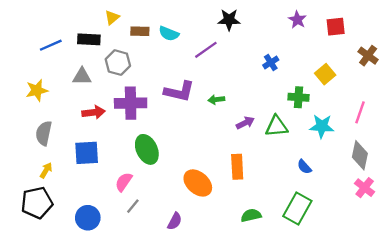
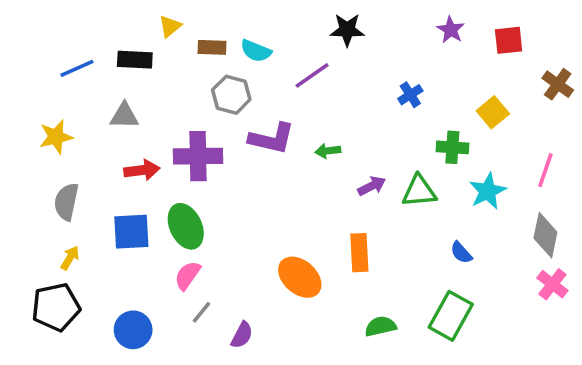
gray hexagon: (118, 63) -> (231, 95), moved
cyan star: (322, 126) -> (488, 191), turned -30
green ellipse: (147, 149) -> (186, 226), moved
purple semicircle: (175, 221) -> (242, 335), moved

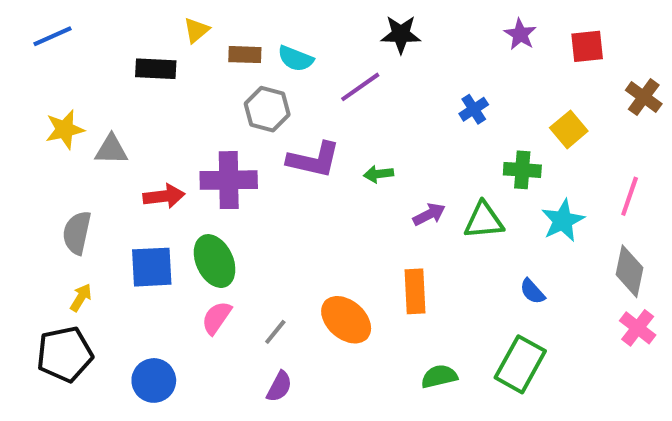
blue line: (77, 68) -> (53, 36), moved
gray triangle: (124, 116) -> (111, 150), moved
yellow star: (56, 137) -> (65, 129), moved
gray line: (202, 312) -> (275, 332), moved

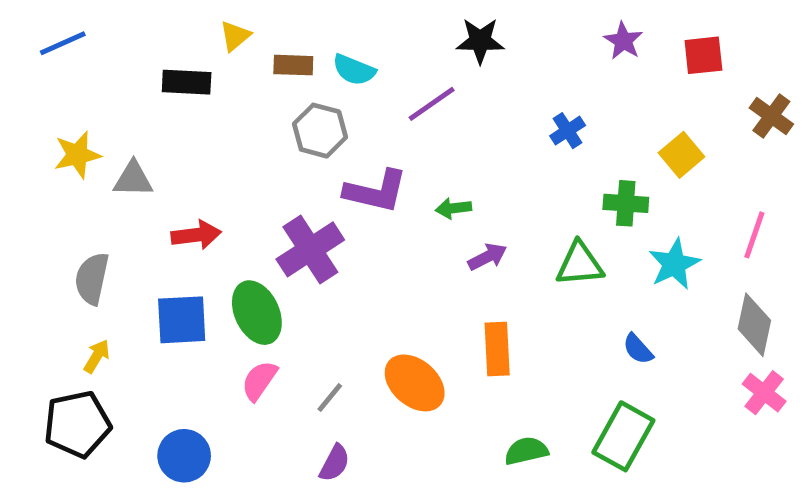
purple cross: (229, 180) -> (310, 249), moved, turned -32
purple arrow: (429, 214) -> (487, 257), moved

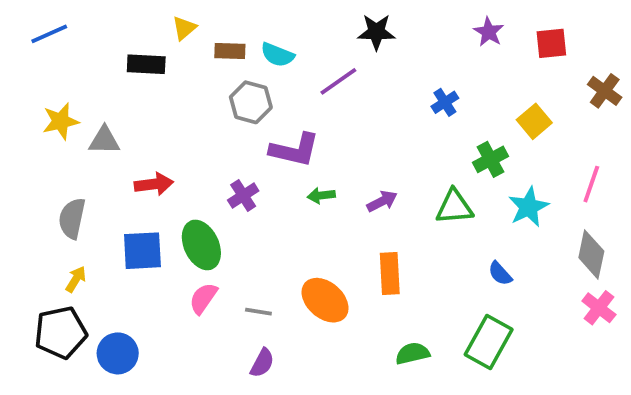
green cross: (626, 203) -> (491, 159), turned -32
green arrow: (453, 208) -> (321, 196), moved
purple cross: (310, 249) -> (243, 196), size x0.6
gray line: (330, 398) -> (258, 312), turned 60
blue circle: (184, 456) -> (118, 353), moved

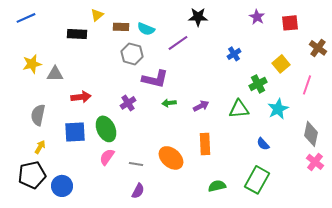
pink line: (591, 184) -> (307, 85), moved

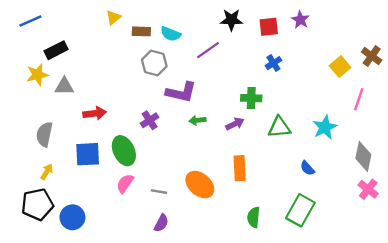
red square: (290, 23) -> (269, 27), moved
black rectangle: (77, 34) -> (56, 50), moved, turned -30
yellow square: (281, 64) -> (340, 67), moved
green cross: (258, 84) -> (251, 98), moved, turned 30
green semicircle: (217, 186) -> (254, 217), turned -72

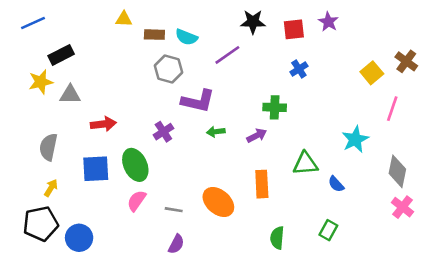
yellow triangle: (113, 17) -> (124, 19), turned 42
green triangle: (279, 127) -> (305, 164), moved
green rectangle: (300, 210) -> (328, 230), size x0.6

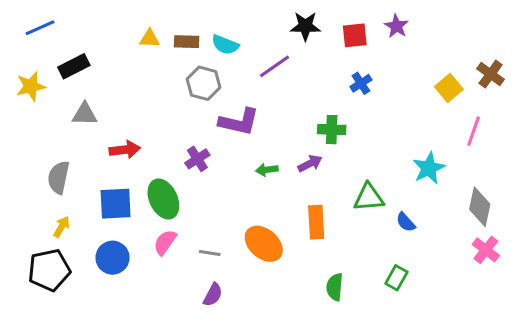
yellow triangle: (124, 19) -> (150, 39), moved
yellow star: (41, 82) -> (31, 86), moved
green arrow: (216, 132) -> (267, 170), moved
blue circle: (79, 238) -> (113, 258), moved

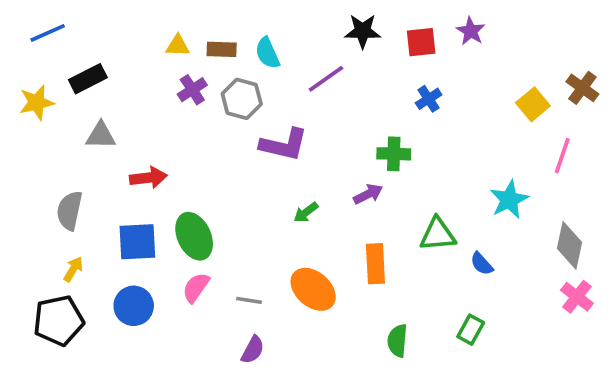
cyan semicircle: (225, 45) -> (267, 53), turned 44
purple cross: (197, 159) -> (192, 90), moved
green arrow: (267, 170) -> (306, 212), moved, turned -30

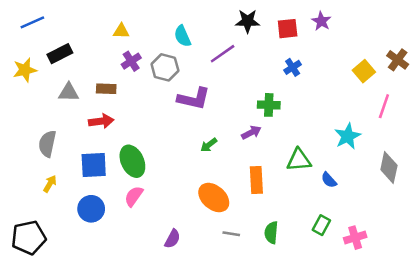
brown rectangle: (222, 49) -> (106, 89), moved
pink cross: (577, 297) -> (355, 238), moved, turned 35
gray line: (249, 300) -> (231, 234), moved
black pentagon: (59, 320) -> (29, 238), moved

